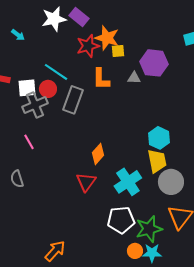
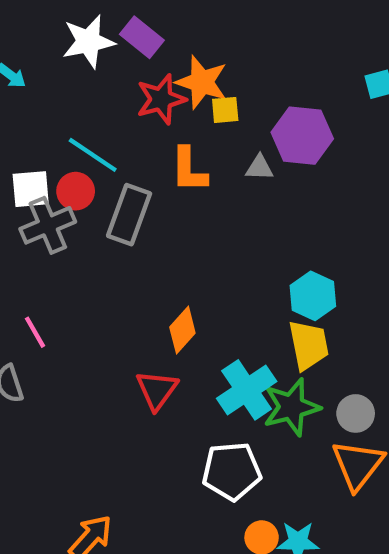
pink line: (29, 142) -> (35, 332), moved
gray circle: (171, 182) -> (356, 413), moved, size x0.7
green star: (149, 229) -> (291, 407), moved

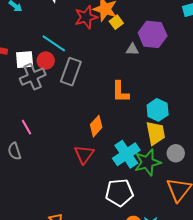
yellow square: (225, 110) -> (116, 22), turned -32
orange L-shape: (189, 170) -> (120, 92), moved
gray circle: (356, 413) -> (176, 153), moved

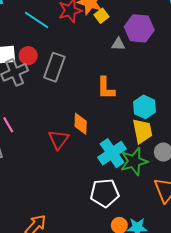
cyan line: (54, 43) -> (37, 20), moved
orange diamond: (96, 126) -> (81, 124), turned -40
red triangle: (84, 154) -> (59, 139), moved

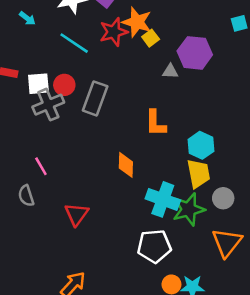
red triangle: (59, 139) -> (77, 214), moved
cyan cross: (112, 153) -> (163, 199), turned -36

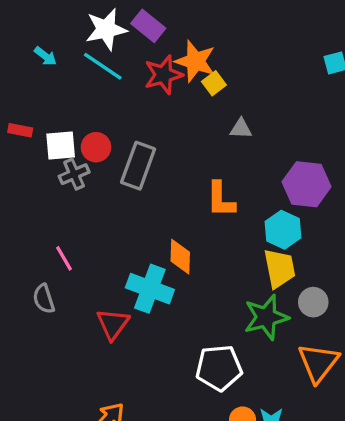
cyan line: (74, 43) -> (103, 66), moved
purple hexagon: (195, 53) -> (307, 184), moved
gray cross: (48, 105) -> (74, 174), size x0.7
cyan cross: (163, 199) -> (150, 289), moved

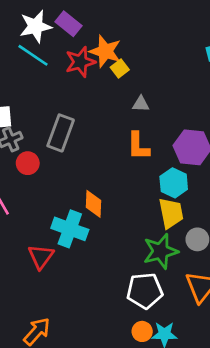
red circle: (96, 147) -> (28, 163), moved
orange L-shape: (221, 199) -> (138, 146), moved
white pentagon: (219, 368) -> (145, 291), moved

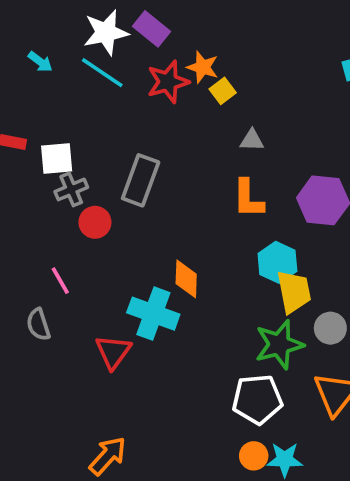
orange star: (105, 51) -> (203, 67), size x0.7
cyan hexagon: (174, 183) -> (277, 262), moved

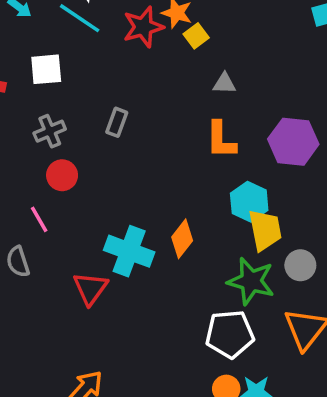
white square: (57, 158) -> (46, 69), moved
gray rectangle: (141, 180) -> (117, 122), size x0.6
red circle: (95, 222) -> (62, 175), moved
orange diamond: (186, 279) -> (182, 239), moved, turned 36
green star: (279, 345) -> (251, 281), turned 30

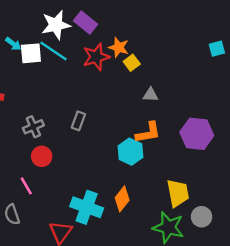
white square: (46, 69) -> (31, 53), moved
orange L-shape: (221, 140) -> (148, 133), turned -100
cyan hexagon: (249, 202) -> (130, 152), moved

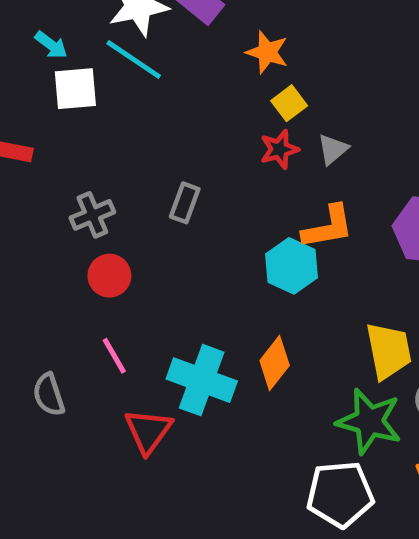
white square: (31, 53) -> (75, 89), moved
red star: (96, 57) -> (279, 149), moved, size x0.7
yellow square: (132, 63) -> (289, 103), moved
gray triangle: (151, 95) -> (333, 149), turned -42
pink line: (26, 186) -> (114, 356), moved

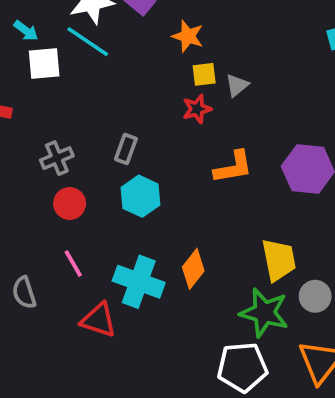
yellow square: (289, 103) -> (204, 74), turned 30
gray triangle: (333, 149) -> (237, 85), moved
cyan hexagon: (292, 266) -> (141, 196), moved
red triangle: (148, 431) -> (99, 320), turned -48

